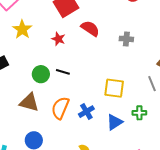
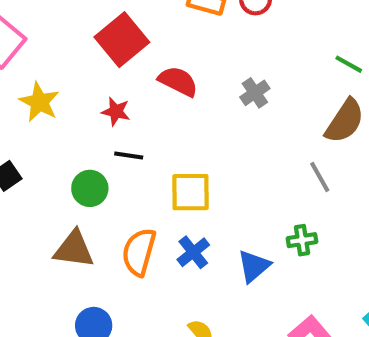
gray cross: (126, 39) -> (255, 93), turned -32
black line: (63, 72) -> (129, 155), moved
yellow square: (114, 88) -> (191, 192), moved

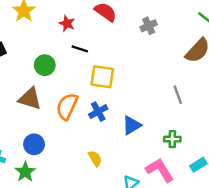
black line: (129, 155) -> (80, 49), moved
gray line: (320, 177) -> (178, 95), moved
green cross: (302, 240) -> (172, 139), moved

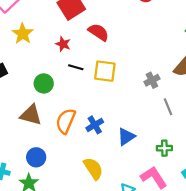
gray cross: (149, 26) -> (152, 80), moved
yellow square: (102, 77) -> (105, 71), moved
yellow semicircle: (95, 158) -> (93, 168), size x1.5

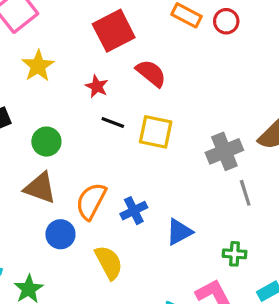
gray cross: (152, 80) -> (224, 151), size x1.5
green circle: (44, 83) -> (46, 142), moved
blue circle: (36, 157) -> (60, 234), moved
yellow semicircle: (93, 168) -> (109, 262), moved

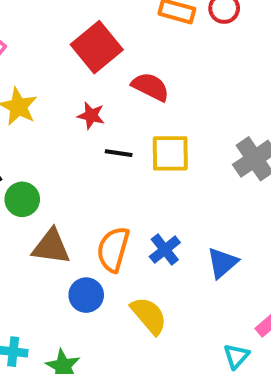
green circle: (46, 142) -> (22, 199), moved

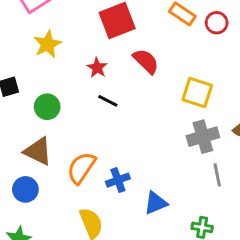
yellow square: (170, 153) -> (197, 92), moved
green circle: (22, 199) -> (47, 107), moved
blue circle: (86, 295) -> (25, 189), moved

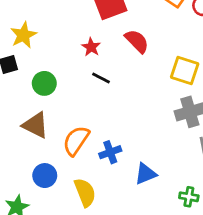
yellow star: (48, 44) -> (23, 35), moved
blue circle: (25, 189) -> (45, 176), moved

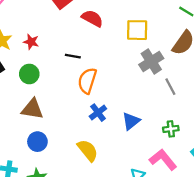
red star: (91, 47) -> (31, 42), moved
orange semicircle: (76, 141) -> (87, 81), moved
blue circle: (45, 176) -> (37, 142), moved

